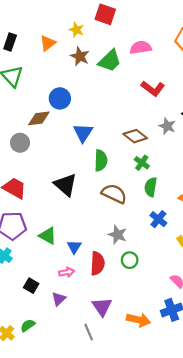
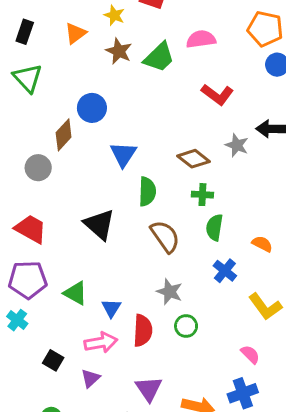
brown diamond: (39, 118) -> (64, 135), turned -40
green cross: (142, 163) -> (202, 195), turned -32
brown semicircle: (114, 194) -> (165, 236), turned 30
pink arrow: (66, 272) -> (101, 342), size x1.5

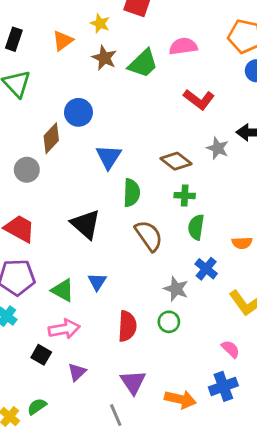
orange semicircle: (262, 244) -> (242, 243), turned 150
gray star: (170, 292) -> (176, 289), moved
blue triangle: (111, 308) -> (97, 282), moved
pink arrow: (101, 342) -> (64, 329), moved

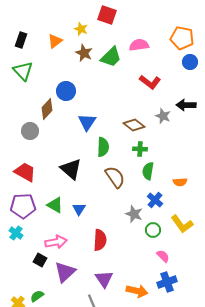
green triangle: (63, 290) -> (55, 205), moved
green circle: (169, 322) -> (153, 230), moved
pink semicircle: (231, 349) -> (163, 256), moved
purple triangle: (77, 372) -> (65, 272), size x1.6

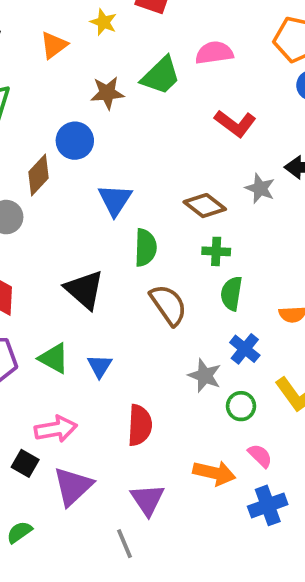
brown star: (84, 53) -> (107, 93), moved, turned -30
orange arrow: (137, 291) -> (214, 473), moved

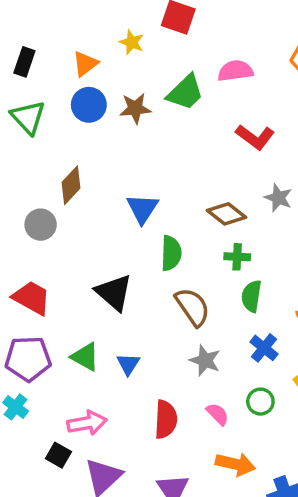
blue circle: (75, 141) -> (89, 105), moved
gray star: (205, 376) -> (205, 360), moved
pink semicircle: (260, 456) -> (218, 414), moved

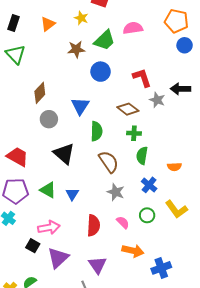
yellow star: (132, 42) -> (81, 18), moved
blue circle: (89, 105) -> (101, 72), moved
red L-shape: (255, 137) -> (142, 78), moved, turned -145
gray circle: (41, 225) -> (49, 119), moved

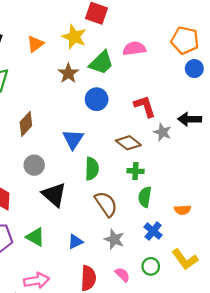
yellow star: (81, 18) -> (74, 37), size x1.5
brown star: (76, 49) -> (68, 73), turned -30
gray circle: (49, 119) -> (34, 165), moved
blue triangle: (72, 194) -> (75, 242), moved, turned 32

